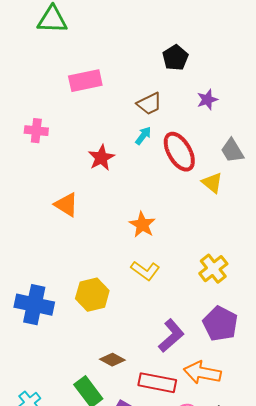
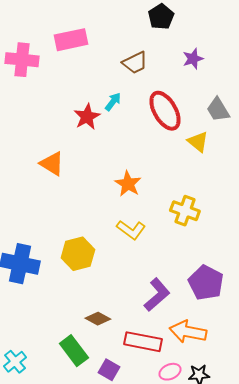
pink cross: (36, 131) -> (22, 60), moved, size x1.4
cyan arrow: (143, 136) -> (113, 102), moved
yellow cross: (213, 269) -> (185, 211), moved, turned -32

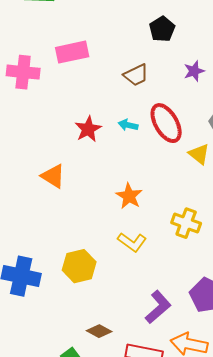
cyan arrow: (113, 102) -> (128, 125), moved, turned -114

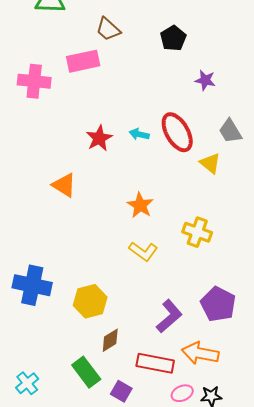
purple star: (194, 71) -> (205, 80), turned 30
brown trapezoid: (136, 75) -> (108, 29), moved, turned 68
yellow hexagon: (79, 266) -> (90, 301), moved
brown diamond: (99, 331) -> (110, 340), turned -60

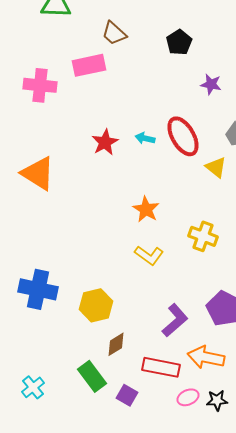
orange triangle: (64, 185) -> (38, 173), moved, size x1.4

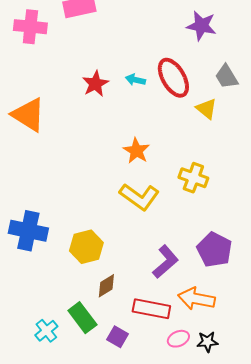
purple star: (211, 84) -> (201, 26), size x1.4
yellow L-shape: (149, 255) -> (139, 197), size x1.4
cyan cross: (33, 387) -> (46, 331), moved

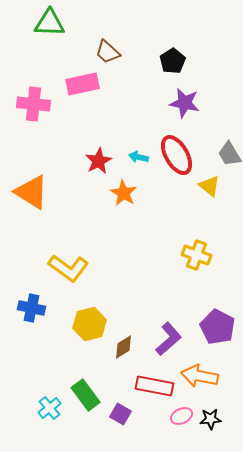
purple star: (201, 26) -> (185, 103), moved
orange star: (136, 151) -> (124, 193), moved
yellow L-shape: (139, 197) -> (69, 268), moved
blue cross: (28, 231) -> (32, 308), size x0.7
brown diamond: (106, 286) -> (124, 347), moved

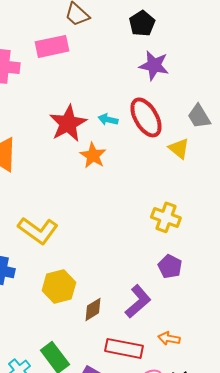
red star: (99, 161) -> (68, 123), size x1.4
purple pentagon: (218, 327) -> (170, 266), moved, size x0.7
orange arrow: (200, 376) -> (169, 338), size x0.6

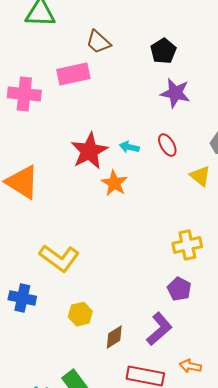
red ellipse: (146, 117) -> (167, 145), size x0.6
yellow cross: (166, 217) -> (187, 245), turned -32
purple pentagon: (170, 266) -> (179, 289), moved
yellow hexagon: (59, 286) -> (80, 314), size x0.7

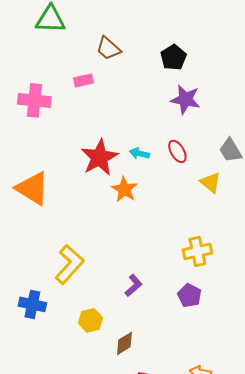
pink rectangle: (73, 74) -> (83, 80), size x0.6
yellow L-shape: (59, 258) -> (69, 264), turned -84
purple L-shape: (159, 329) -> (133, 285), moved, size x0.7

